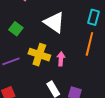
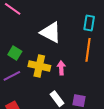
green square: (16, 29) -> (15, 53), moved

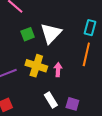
white triangle: (51, 32) -> (51, 33), turned 40
green square: (15, 53) -> (28, 34), moved, turned 32

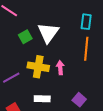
white rectangle: (51, 100) -> (42, 99), moved, turned -49
purple square: (72, 104) -> (79, 100), turned 32

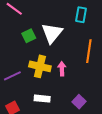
cyan rectangle: (86, 22) -> (81, 15), moved

